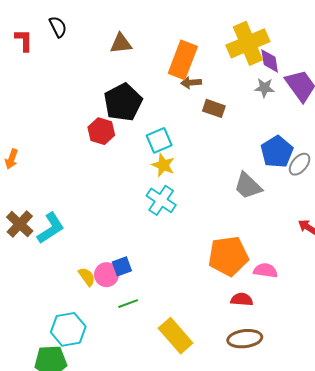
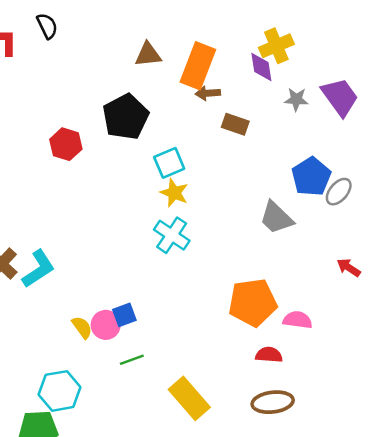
brown triangle: (121, 43) -> (148, 55), moved
yellow cross: (248, 43) -> (276, 46), size x0.7
purple diamond: (270, 61) -> (261, 67), moved
red hexagon: (101, 131) -> (66, 144), moved

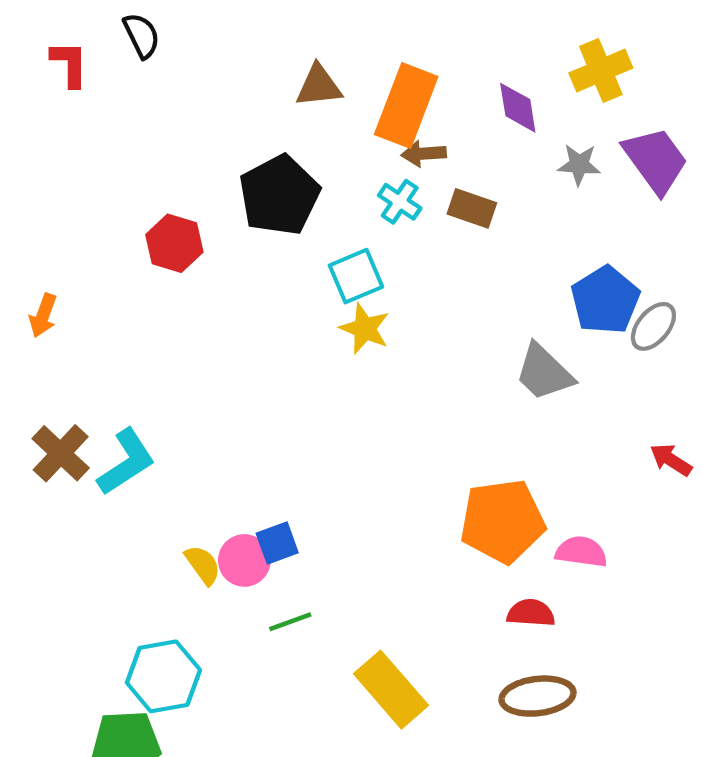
yellow cross: (276, 46) -> (601, 70), moved
cyan cross: (172, 235) -> (400, 202), moved, size x0.7

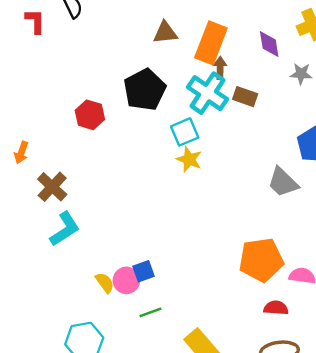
brown arrow: (424, 154) -> (220, 68), turned 95
cyan cross: (400, 202) -> (207, 93), size x1.8
brown cross: (61, 453) -> (52, 187), moved

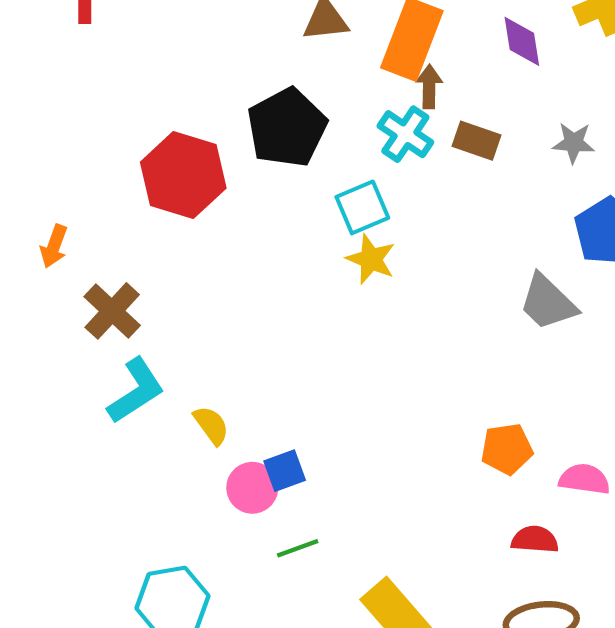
gray star: (301, 74) -> (574, 143), moved
cyan cross: (207, 93) -> (405, 134), size x0.7
red hexagon: (90, 115) -> (183, 175), size x1.5
orange pentagon: (261, 260) -> (507, 449), size x0.6
yellow semicircle: (105, 283) -> (211, 425), moved

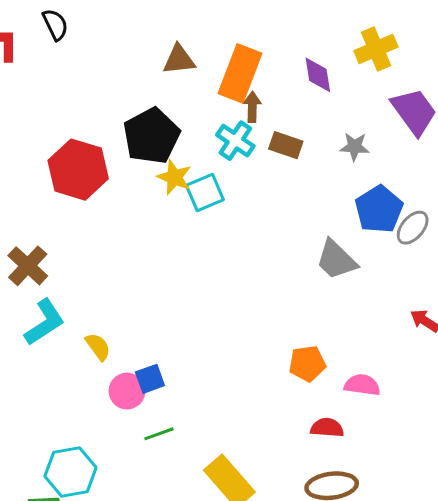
yellow star: (371, 259) -> (174, 177), moved

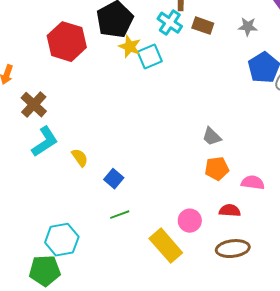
gray trapezoid: (336, 260) -> (212, 137), moved, size x0.7
blue square: (150, 379) -> (114, 179), turned -30
pink circle: (127, 391) -> (190, 221), moved

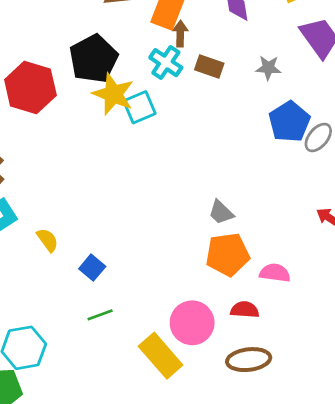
yellow star: (130, 47) -> (113, 94), size x1.4
orange pentagon: (217, 169) -> (228, 254), size x1.4
pink circle: (190, 221) -> (192, 323), size x1.4

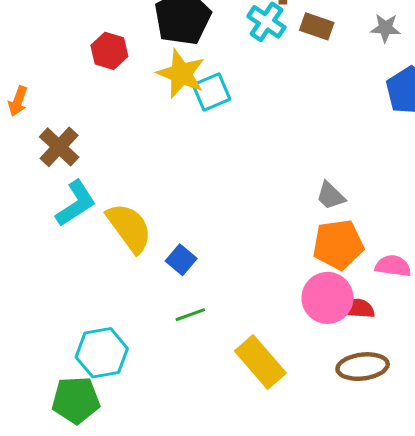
red hexagon: (30, 88) -> (109, 51), size x0.6
yellow star: (113, 94) -> (181, 74), moved
cyan square: (140, 107) -> (212, 92), moved
yellow semicircle: (48, 240) -> (129, 228), size x1.8
pink circle: (192, 323) -> (327, 298), moved

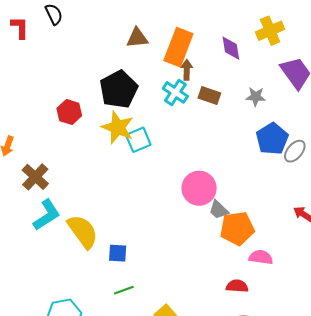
orange pentagon: (338, 245) -> (237, 228), moved
blue square: (181, 260) -> (118, 253), turned -36
pink circle: (327, 298) -> (199, 188), moved

